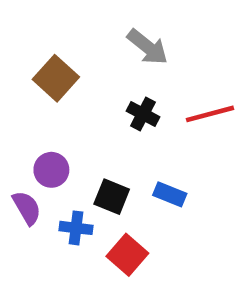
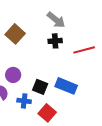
black cross: (143, 114) -> (55, 41), moved, turned -32
blue rectangle: (170, 194) -> (66, 86), size x1.5

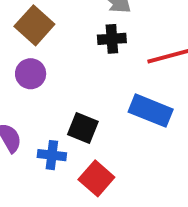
purple circle: (13, 75) -> (31, 74), moved
blue rectangle: (66, 86) -> (151, 111), moved

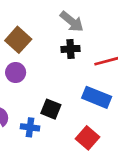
red square: (96, 178) -> (87, 138), moved

